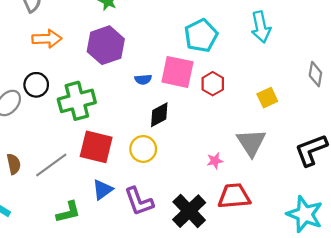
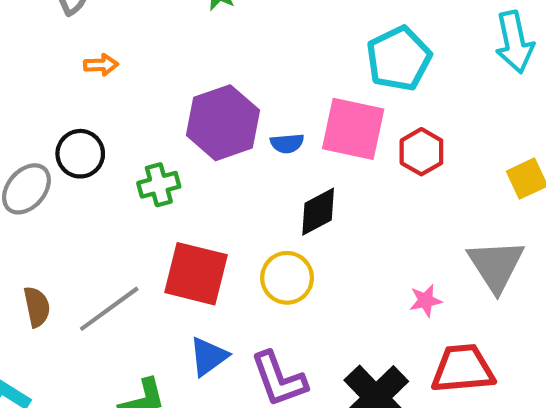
orange arrow: (47, 39) -> (101, 65), size x0.6
purple hexagon: (106, 45) -> (223, 123), moved
green cross: (77, 101) -> (159, 185), size x0.6

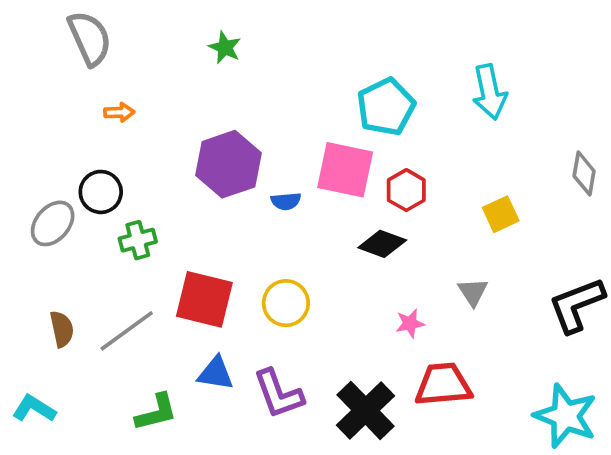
blue semicircle: (287, 143) -> (286, 201), moved
green cross: (159, 185) -> (138, 240), moved
black diamond: (318, 212) -> (382, 244), moved, turned 48
gray triangle: (496, 265) -> (473, 292), size x0.6
blue triangle: (208, 356) -> (216, 373), turned 45

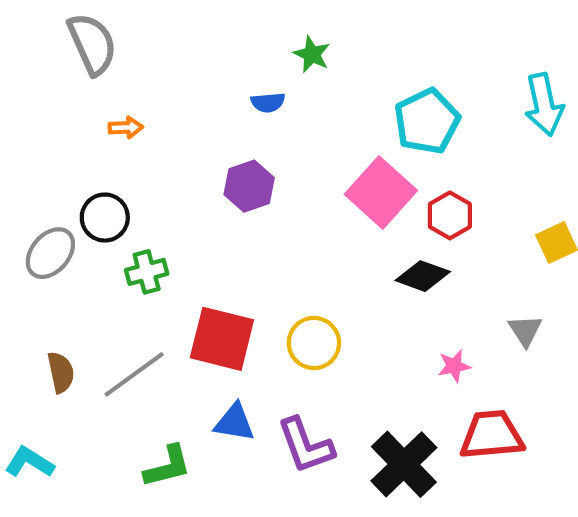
green star: (225, 48) -> (312, 54), moved
purple hexagon: (228, 164) -> (249, 186), size x0.7
pink square: (345, 170) -> (381, 192), turned 30
blue semicircle: (286, 201) -> (268, 102), moved

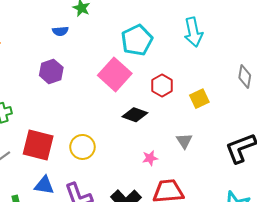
red hexagon: (450, 215) -> (162, 86), moved

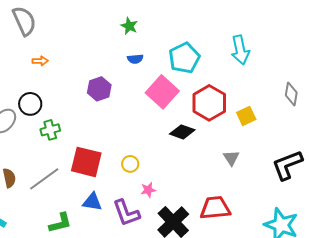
blue semicircle: (60, 31) -> (135, 59), moved
red hexagon: (162, 86) -> (209, 103), size x1.6
yellow circle: (82, 147) -> (130, 164), size x0.7
pink star: (150, 158) -> (148, 190), moved

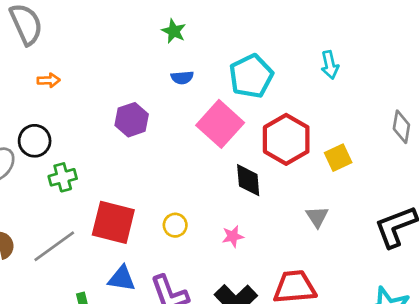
cyan arrow: (240, 50) -> (330, 65), size x0.7
black diamond: (182, 132) -> (248, 180), turned 65
pink star: (148, 190) -> (233, 236), moved

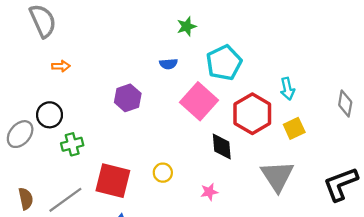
green star: (174, 31) -> (187, 26), moved, turned 30
cyan arrow: (330, 65) -> (287, 89), moved
gray triangle: (317, 217) -> (277, 176), size x1.8
yellow circle: (175, 225) -> (163, 173), moved

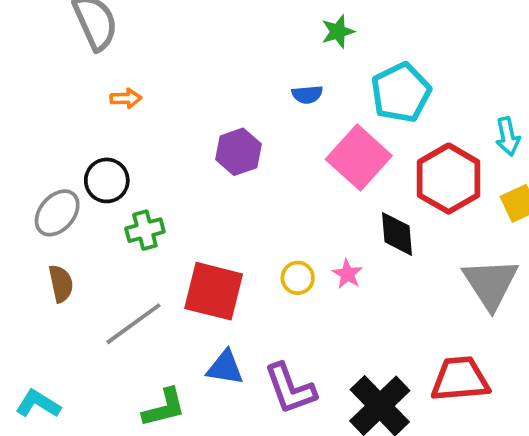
pink star: (209, 192) -> (347, 274), moved, turned -30
brown semicircle: (26, 199) -> (61, 284), moved

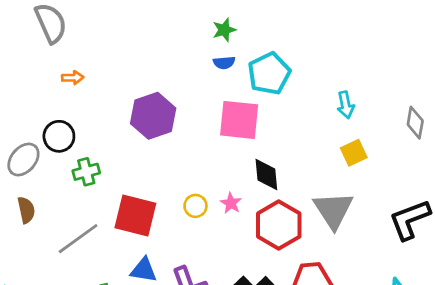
blue semicircle: (307, 95) -> (224, 63), moved
purple hexagon: (239, 152) -> (153, 116), size x1.4
pink square: (359, 158) -> (239, 120), turned -36
red hexagon: (449, 179) -> (279, 225), moved

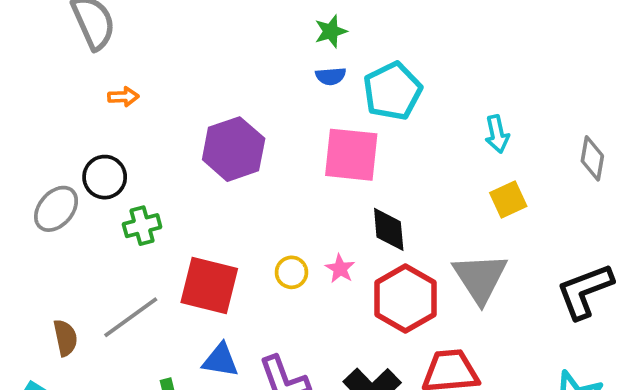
brown semicircle: (26, 210) -> (65, 338), moved

